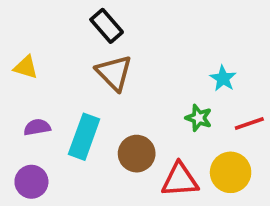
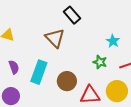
black rectangle: (107, 26) -> (72, 15), moved
purple semicircle: (37, 127) -> (14, 67), turned 80

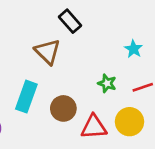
cyan star: (113, 41) -> (133, 49), moved

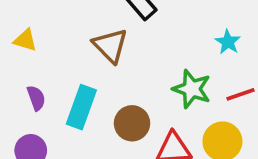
green star: (107, 83) -> (192, 89), size x1.5

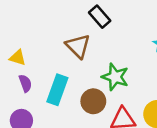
yellow triangle: (25, 40) -> (18, 58), moved
green star: (192, 89) -> (115, 77), moved

